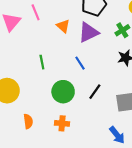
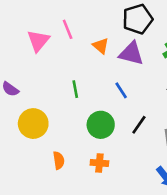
purple triangle: (88, 32) -> (131, 53), turned 40

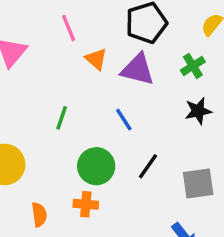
pink line: (68, 29) -> (69, 28), moved
green line: (75, 89) -> (62, 118), turned 30
orange cross: (99, 163) -> (86, 204), moved

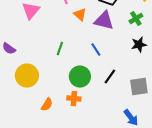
orange semicircle: (39, 215) -> (47, 105), turned 40

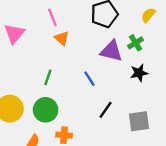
orange triangle: (80, 15) -> (62, 38), moved
purple triangle: (104, 21) -> (111, 51), moved
green circle: (80, 77) -> (46, 110), moved

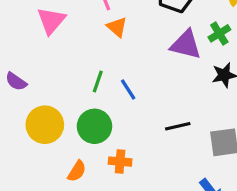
blue line: (89, 79) -> (128, 89), moved
black line: (106, 110) -> (178, 126), turned 42

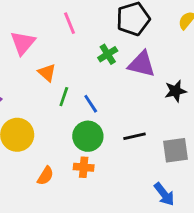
orange triangle: (117, 27) -> (47, 73), moved
green cross: (219, 33) -> (108, 54), moved
green circle: (94, 126) -> (88, 136), moved

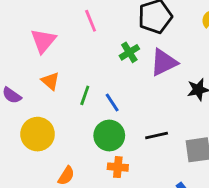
purple triangle: (142, 64) -> (164, 62), turned -40
orange triangle: (47, 73) -> (50, 81), moved
orange cross: (84, 167) -> (118, 167), moved

